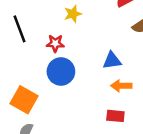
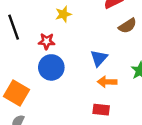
blue triangle: (112, 61) -> (99, 58), turned -42

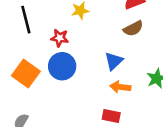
brown semicircle: (127, 26) -> (133, 28), moved
orange square: (16, 93) -> (26, 74), moved

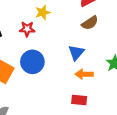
red star: (60, 38) -> (27, 29), moved

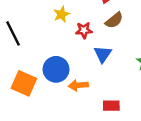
red star: (27, 29) -> (84, 30), moved
orange arrow: (84, 74) -> (78, 85), moved

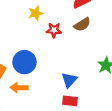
blue triangle: (103, 54) -> (69, 80), moved
orange arrow: (78, 85) -> (19, 88), moved

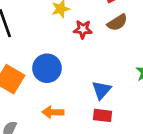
orange arrow: (19, 88) -> (53, 112), moved

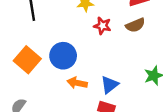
orange arrow: (53, 112) -> (77, 83), moved

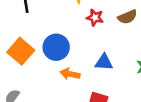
blue triangle: (110, 85) -> (104, 62), moved, turned 42

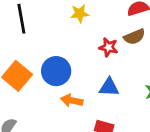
red star: (95, 18) -> (108, 47), moved

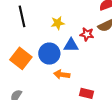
yellow star: (80, 14) -> (58, 23), moved
blue triangle: (109, 87) -> (71, 45), moved

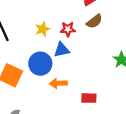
red star: (87, 34) -> (68, 29), moved

